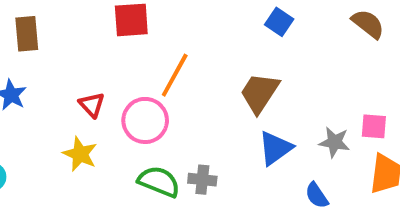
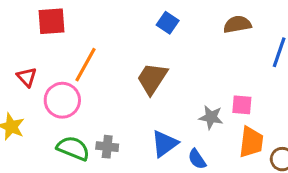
brown semicircle: (368, 24) -> (237, 24), turned -48
red triangle: (92, 105) -> (27, 77), moved
blue triangle: (275, 148) -> (165, 144), moved

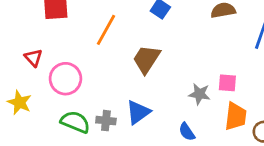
orange line: (86, 65) -> (106, 30), moved
blue triangle: (165, 144) -> (138, 112), moved

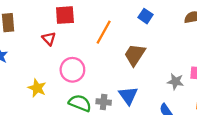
red triangle: (33, 58) -> (49, 39), moved
blue triangle: (138, 112) -> (128, 96), turned -30

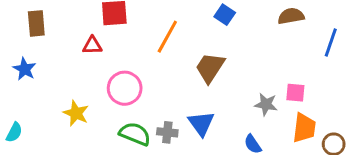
red triangle: (49, 39) -> (92, 45), turned -48

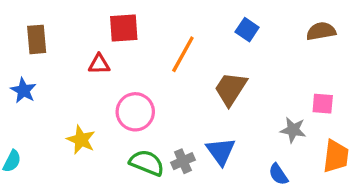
pink square: (295, 93) -> (323, 104), moved
gray cross: (167, 132) -> (183, 161), turned -30

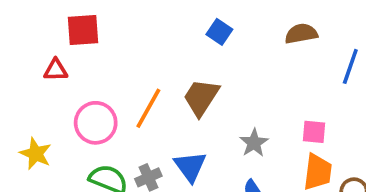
orange line: (183, 54) -> (148, 108), moved
pink square: (323, 104) -> (314, 132), moved
gray star: (293, 130) -> (254, 143), moved, turned 30

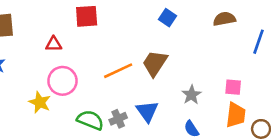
red square: (83, 30) -> (87, 16), moved
orange line: (148, 108) -> (118, 71), turned 36
pink circle: (96, 123) -> (62, 81), moved

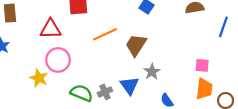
red triangle: (54, 44) -> (51, 29), size x1.5
orange line: (118, 71) -> (105, 34), moved
gray star: (191, 95) -> (152, 72), moved

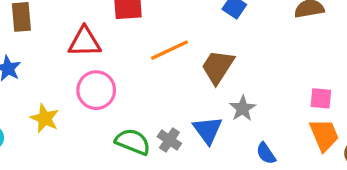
yellow star: (39, 78) -> (45, 118), moved
orange trapezoid: (204, 89) -> (324, 135), turned -30
gray cross: (105, 92) -> (169, 140), turned -32

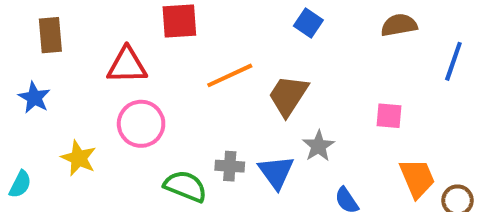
pink square: (321, 98) -> (389, 116), moved
gray cross: (169, 140) -> (230, 166), moved, turned -30

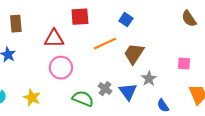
blue square: (308, 23) -> (126, 20), moved
brown semicircle: (399, 25) -> (189, 19), turned -114
yellow star: (79, 158) -> (32, 98), moved
gray cross: (230, 166) -> (105, 89), turned 32

